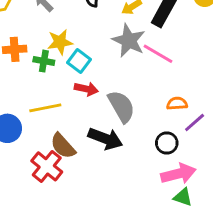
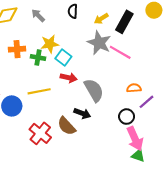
black arrow: (105, 139) -> (82, 113), size x0.7
brown semicircle: (63, 146) -> (67, 126), moved
pink arrow: (178, 174) -> (135, 139), turned 80

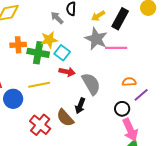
gray arrow: (38, 15) -> (57, 18), moved
pink line: (120, 52) -> (116, 48), turned -30
green cross: (38, 58) -> (38, 53), size x1.5
black arrow: (82, 113) -> (80, 106), turned 91

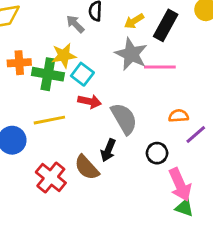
black circle: (122, 109) -> (157, 153), moved

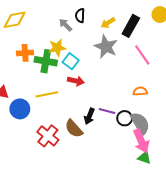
pink line: (160, 67) -> (142, 55), moved, turned 55
gray semicircle: (124, 119) -> (140, 123), moved
purple line: (196, 134) -> (107, 111), moved, turned 56

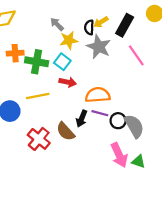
black semicircle: (80, 16) -> (89, 27), moved
yellow star: (57, 48) -> (69, 40), moved
orange semicircle: (140, 91) -> (98, 95), moved, size x1.6
pink arrow: (141, 141) -> (119, 155), moved

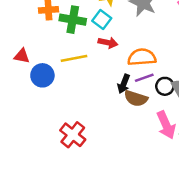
purple line: (100, 113) -> (144, 78), turned -35
brown semicircle: (66, 131) -> (136, 98), moved, turned -30
red cross: (39, 139) -> (73, 135), moved

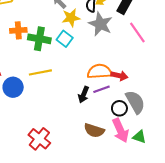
red arrow: (108, 43) -> (119, 76), moved
black circle: (165, 86) -> (119, 108), moved
brown semicircle: (136, 98) -> (94, 130), moved

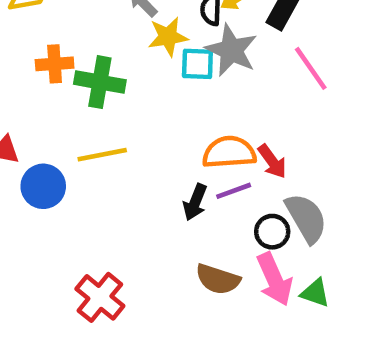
cyan square: (65, 39) -> (197, 64), moved, turned -35
red arrow: (119, 76) -> (272, 161), turned 42

